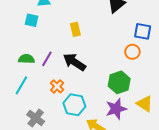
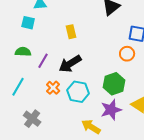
green semicircle: (26, 59) -> (23, 52), moved
black arrow: (74, 62) -> (70, 64), turned -65
cyan hexagon: (74, 105) -> (78, 92), moved

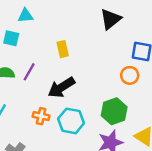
purple line: (43, 61) -> (29, 72), moved
orange cross: (53, 88) -> (41, 116), turned -32

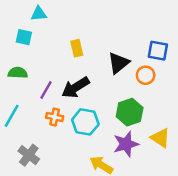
black triangle: (111, 19) -> (119, 63), moved
purple line: (29, 72) -> (46, 90), moved

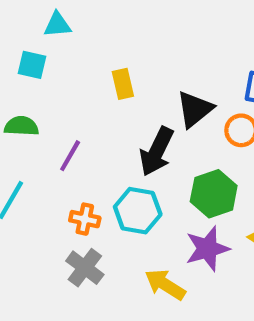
black arrow: (76, 87) -> (157, 151), moved, turned -32
orange cross: (55, 117) -> (85, 219), moved
gray cross: (29, 155) -> (85, 268), moved

